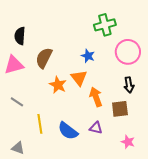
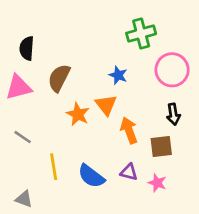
pink star: (128, 142) -> (157, 183), moved

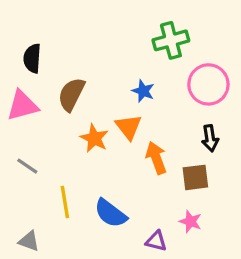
purple triangle: (129, 172) -> (156, 241), moved

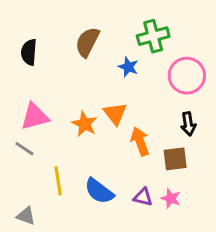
blue star: (143, 91) -> (128, 67), moved
brown semicircle: (71, 94) -> (87, 42), moved
pink triangle: (22, 106) -> (35, 117), moved
purple triangle: (156, 241) -> (143, 197), moved

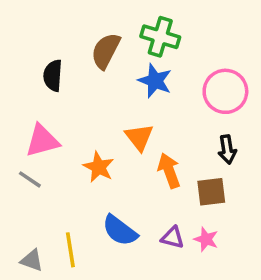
green cross: (153, 36) -> (160, 37), moved, turned 32
black semicircle: (29, 52) -> (53, 76), moved
blue star: (128, 67) -> (155, 81), size x1.4
orange star: (84, 124) -> (99, 167), moved
yellow line: (58, 181) -> (70, 250), moved

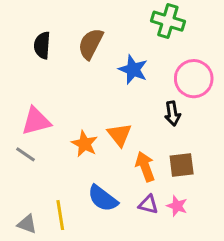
green cross: (160, 37) -> (168, 21), moved
black semicircle: (53, 76) -> (42, 45), moved
orange triangle: (139, 137) -> (119, 135), moved
black arrow: (227, 149) -> (172, 113), moved
orange arrow: (169, 171) -> (145, 167), moved

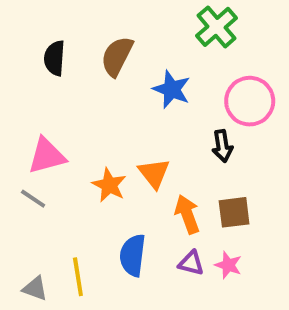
green cross: (168, 21) -> (217, 27), turned 32
blue semicircle: (103, 198) -> (133, 255), turned 60

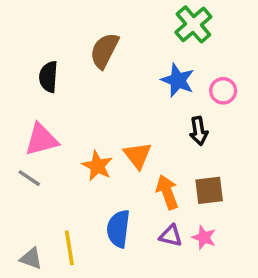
black semicircle: (55, 58) -> (48, 77), moved
blue star: (172, 89) -> (178, 80), moved
pink circle: (250, 101) -> (223, 91), size x0.6

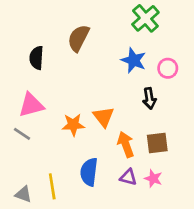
orange star: (97, 166) -> (73, 125), turned -30

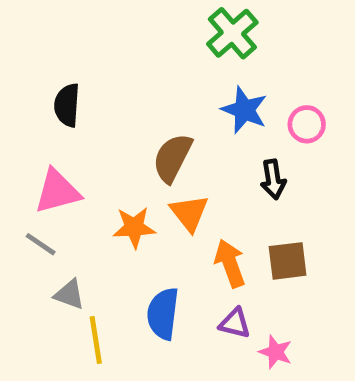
green cross: (145, 18) -> (232, 33), moved
brown semicircle: (78, 38) -> (172, 158), moved
pink star: (153, 179) -> (276, 352), moved
gray triangle: (23, 194) -> (69, 294), moved

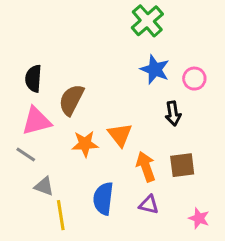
black semicircle: (67, 105) -> (33, 79), moved
brown semicircle: (172, 158) -> (71, 100), moved
pink star: (276, 352) -> (199, 218), moved

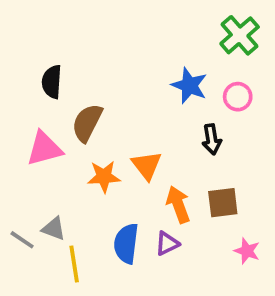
green cross: (147, 21) -> (240, 35), moved
black semicircle: (33, 79) -> (52, 82), moved
gray line: (26, 154) -> (22, 240), moved
purple triangle: (149, 205) -> (167, 244), moved, turned -40
pink star: (199, 218) -> (247, 251), moved

